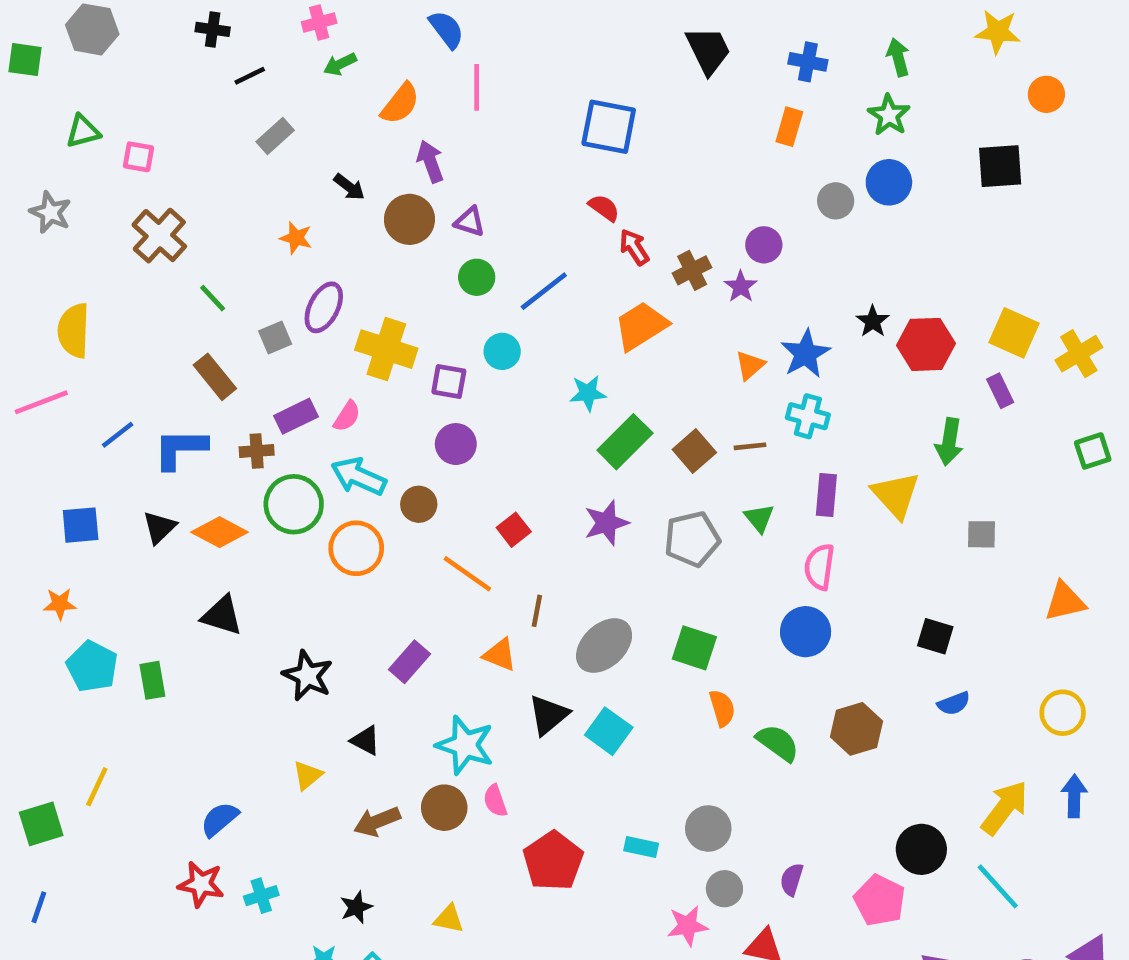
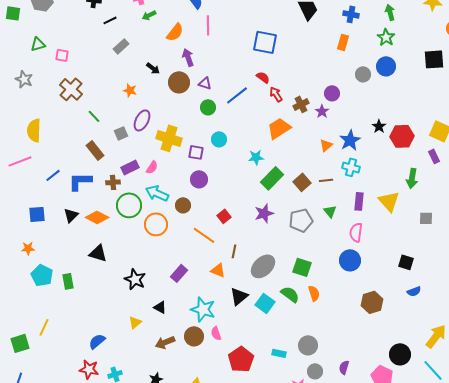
blue line: (544, 291) -> (237, 95), moved
green semicircle: (778, 743) -> (290, 294), moved

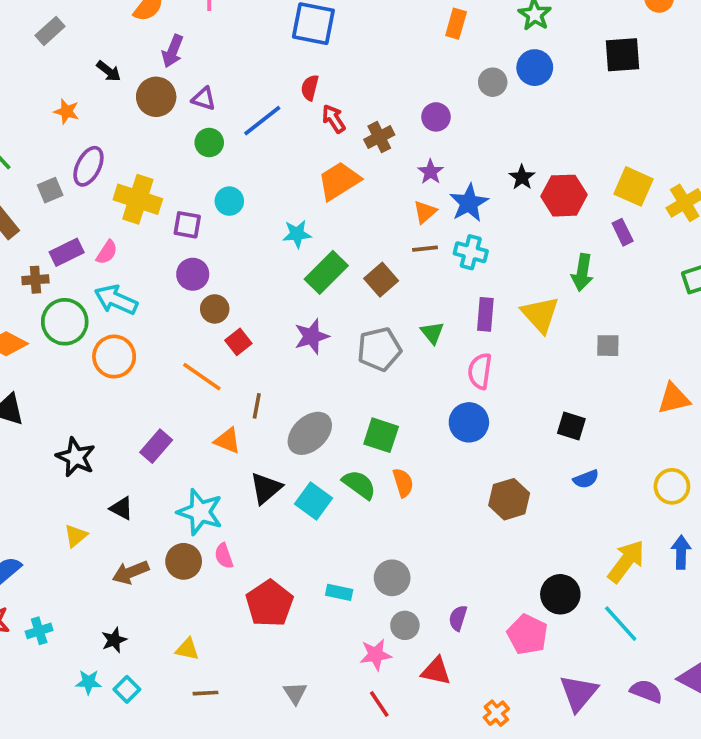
purple arrow: (188, 57) -> (173, 51), turned -138
red semicircle: (263, 77) -> (310, 88), turned -112
purple star: (322, 111) -> (430, 172), moved
brown line: (326, 180) -> (425, 249), moved
brown circle: (183, 205) -> (215, 309), moved

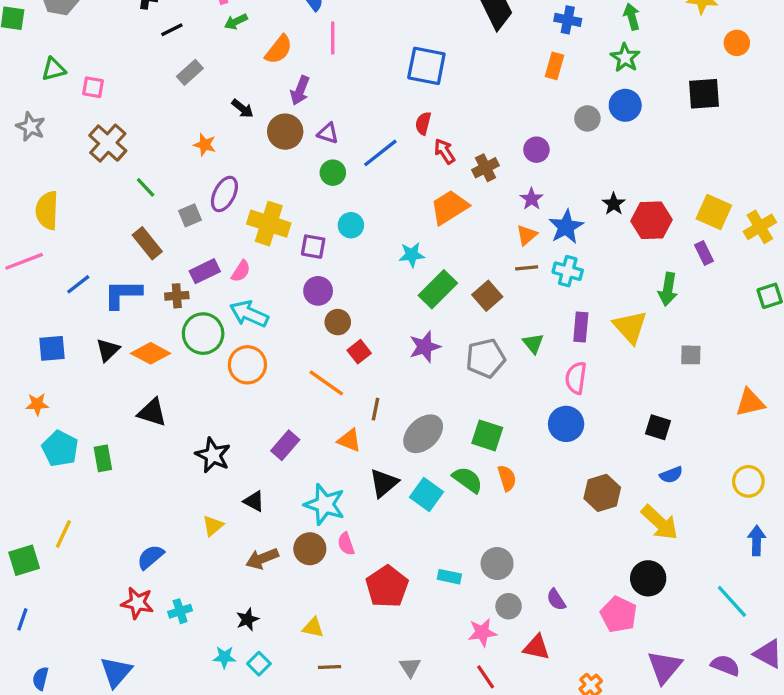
yellow arrow: (626, 561) -> (660, 522), moved, turned 96
purple semicircle: (458, 618) -> (556, 600), turned -50
cyan line: (621, 624) -> (732, 601), moved

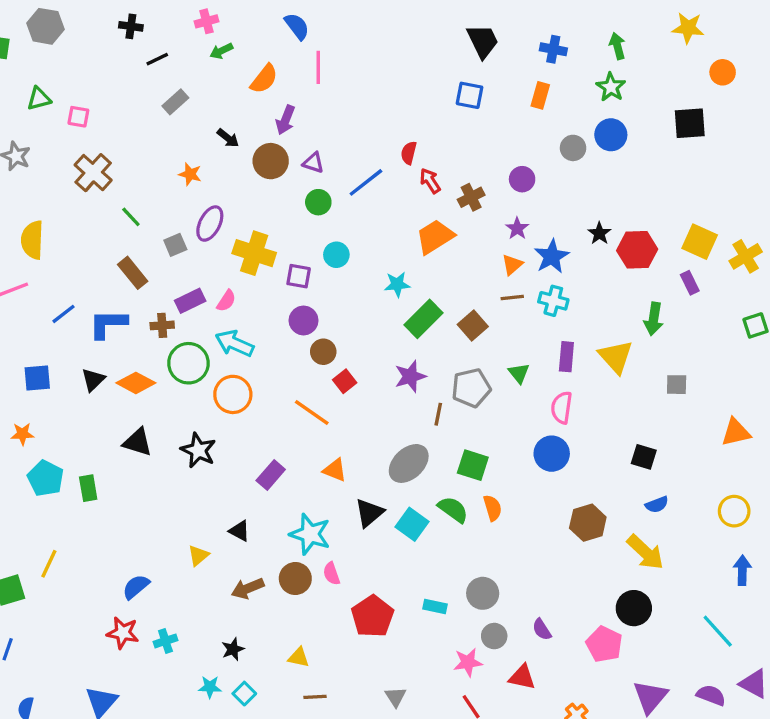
blue square: (426, 66) -> (470, 95), moved, size x0.7
brown line: (376, 409) -> (438, 414), moved
black star: (213, 455) -> (198, 450), moved

